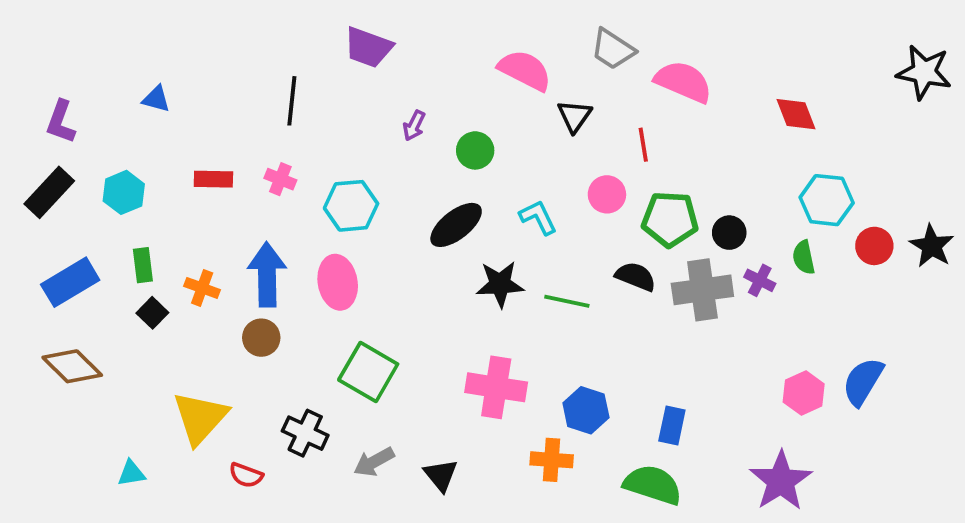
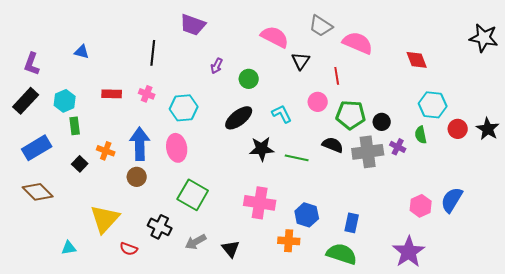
green rectangle: (143, 265) -> (75, 126), moved

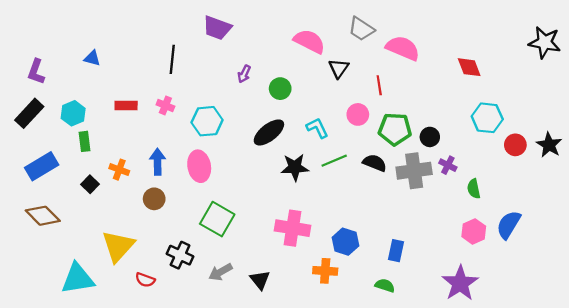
green semicircle: (421, 135) -> (474, 189), moved
blue arrow: (140, 144) -> (158, 162), size x0.7
green line: (297, 158) -> (334, 161), moved, turned -35
cyan triangle: (69, 248) -> (78, 279), size x2.0
green semicircle: (342, 254) -> (385, 285), size x0.6

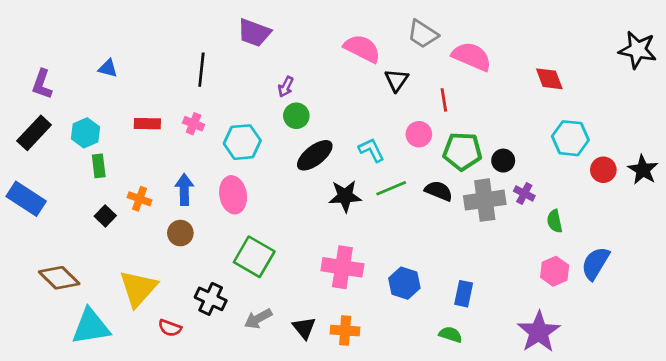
green circle: (280, 89) -> (296, 116), moved
blue rectangle: (42, 166) -> (26, 199), moved, turned 64
brown diamond: (43, 216) -> (59, 278), moved
orange cross: (325, 271) -> (345, 331), moved

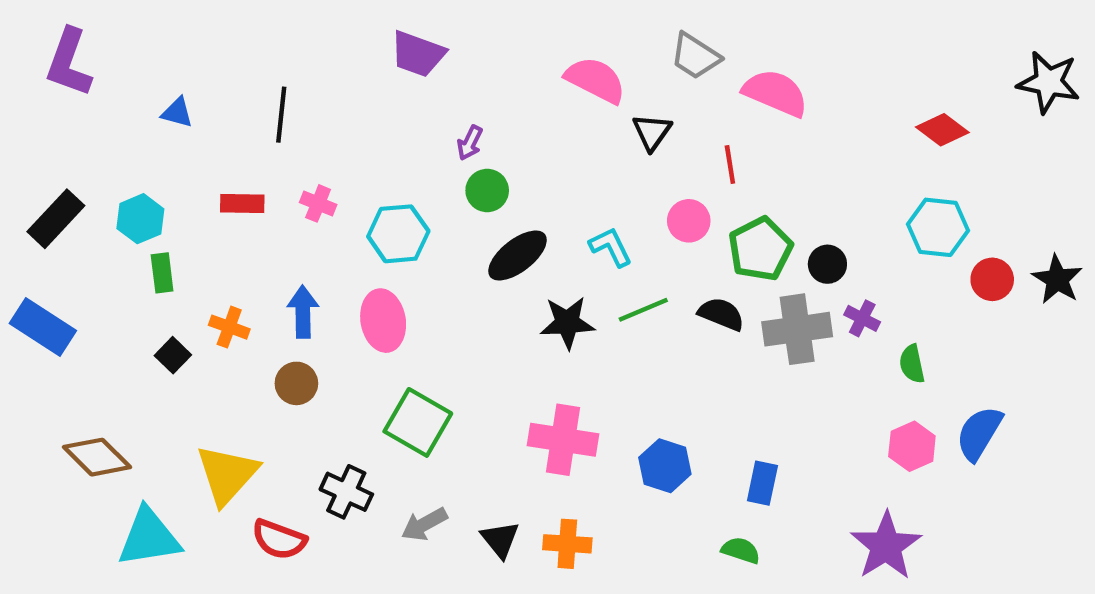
black line: (201, 70) -> (281, 115), moved
red diamond: (549, 79) -> (942, 130), moved, turned -32
purple L-shape: (42, 84) -> (69, 63), moved, size x1.4
green pentagon: (462, 151) -> (760, 249), turned -30
red semicircle: (170, 328) -> (279, 539), size x1.4

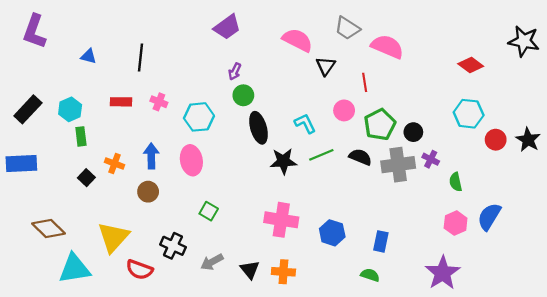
purple trapezoid: (418, 54) -> (227, 27), moved, turned -56
black ellipse: (518, 256) -> (259, 128), turned -68
blue rectangle: (43, 327) -> (21, 164), turned -36
green square: (418, 422) -> (209, 211), size x0.6

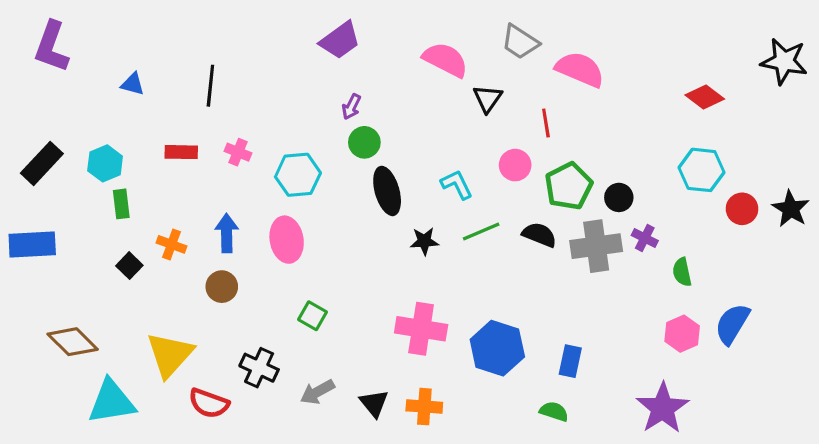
black star: (283, 161) -> (424, 241), size x0.7
blue hexagon: (332, 233) -> (497, 348), size x1.4

